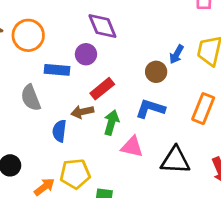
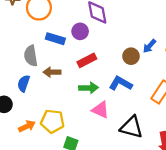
brown arrow: (82, 112) -> (52, 72), moved
green arrow: (111, 123) -> (89, 88), turned 60
blue semicircle: (59, 131) -> (24, 83), moved

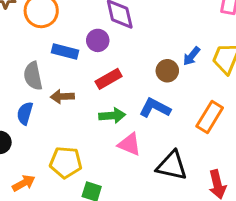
orange arrow: (27, 126) -> (24, 183), moved

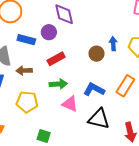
blue arrow: (191, 56) -> (113, 44), turned 136
blue L-shape: (155, 108) -> (94, 89), moved
yellow pentagon: (66, 162) -> (27, 102), moved

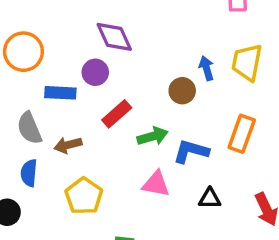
green arrow: (58, 84) -> (153, 136), moved
yellow pentagon: (27, 102) -> (84, 196), turned -30
black triangle: (99, 119) -> (210, 199), size x0.6

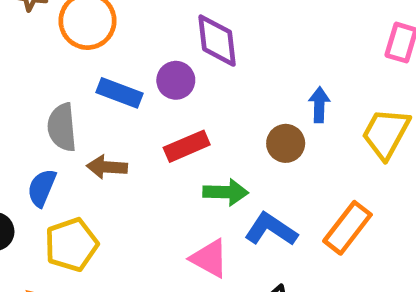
blue arrow: (206, 68) -> (319, 105), moved
yellow pentagon: (84, 196) -> (71, 245), moved

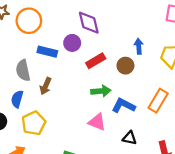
red rectangle: (187, 146) -> (96, 61), moved
brown arrow: (107, 167) -> (46, 86), turned -63

